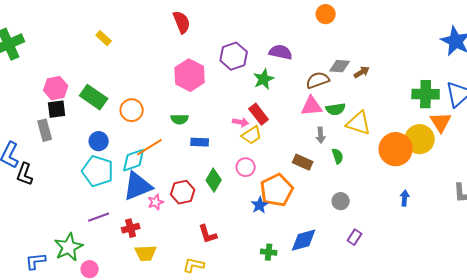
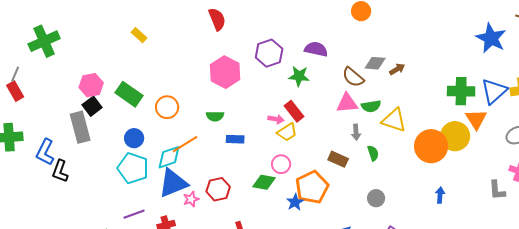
green star: (264, 79) -> (299, 76), turned 30
brown semicircle: (318, 80) -> (353, 77), turned -120
black square: (57, 109) -> (92, 106), turned -30
gray rectangle: (45, 130) -> (80, 127), size x1.4
green diamond: (214, 180) -> (264, 182), moved, turned 70

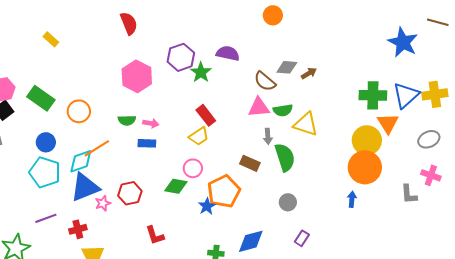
green star: (299, 76) -> (201, 72), moved, turned 30
pink arrow: (276, 119) -> (151, 123), moved
orange circle: (431, 146) -> (365, 167), moved
green semicircle: (373, 153) -> (285, 157), size x1.8

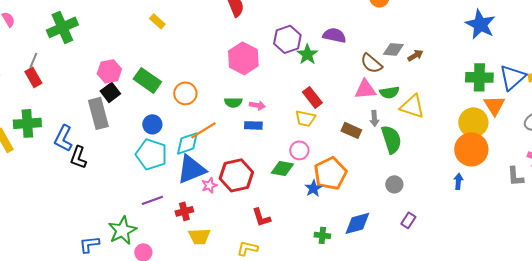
blue star: (403, 42) -> (480, 24), moved
yellow trapezoid: (199, 136) -> (305, 118), turned 45
brown rectangle: (250, 163) -> (351, 130), moved
red hexagon: (130, 193) -> (236, 175), size x1.4

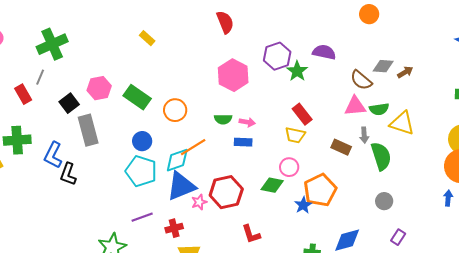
gray line: (33, 60) -> (40, 77), moved
black square: (110, 92) -> (69, 103), moved

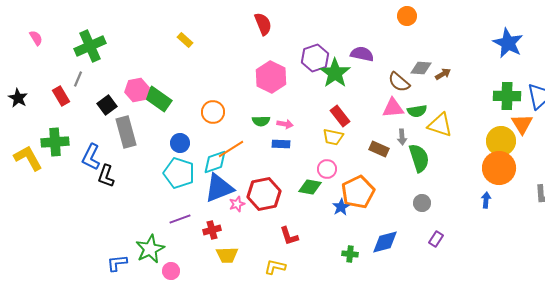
green star: (297, 71) -> (335, 73), size x1.4
green rectangle: (137, 97) -> (158, 99), moved

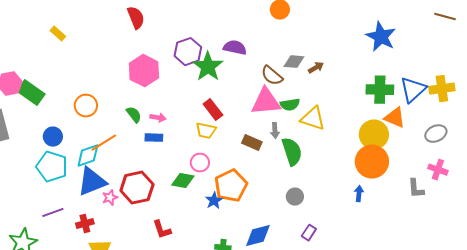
pink triangle: (393, 108) -> (266, 102), size x1.4
green semicircle: (261, 121) -> (134, 115), turned -126
orange triangle: (522, 124) -> (395, 118), turned -35

